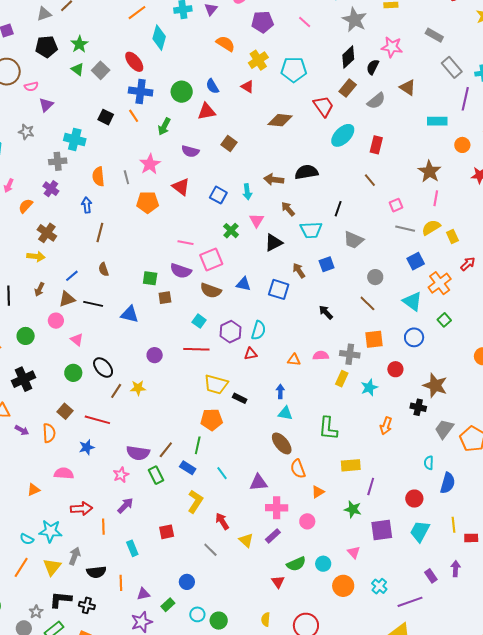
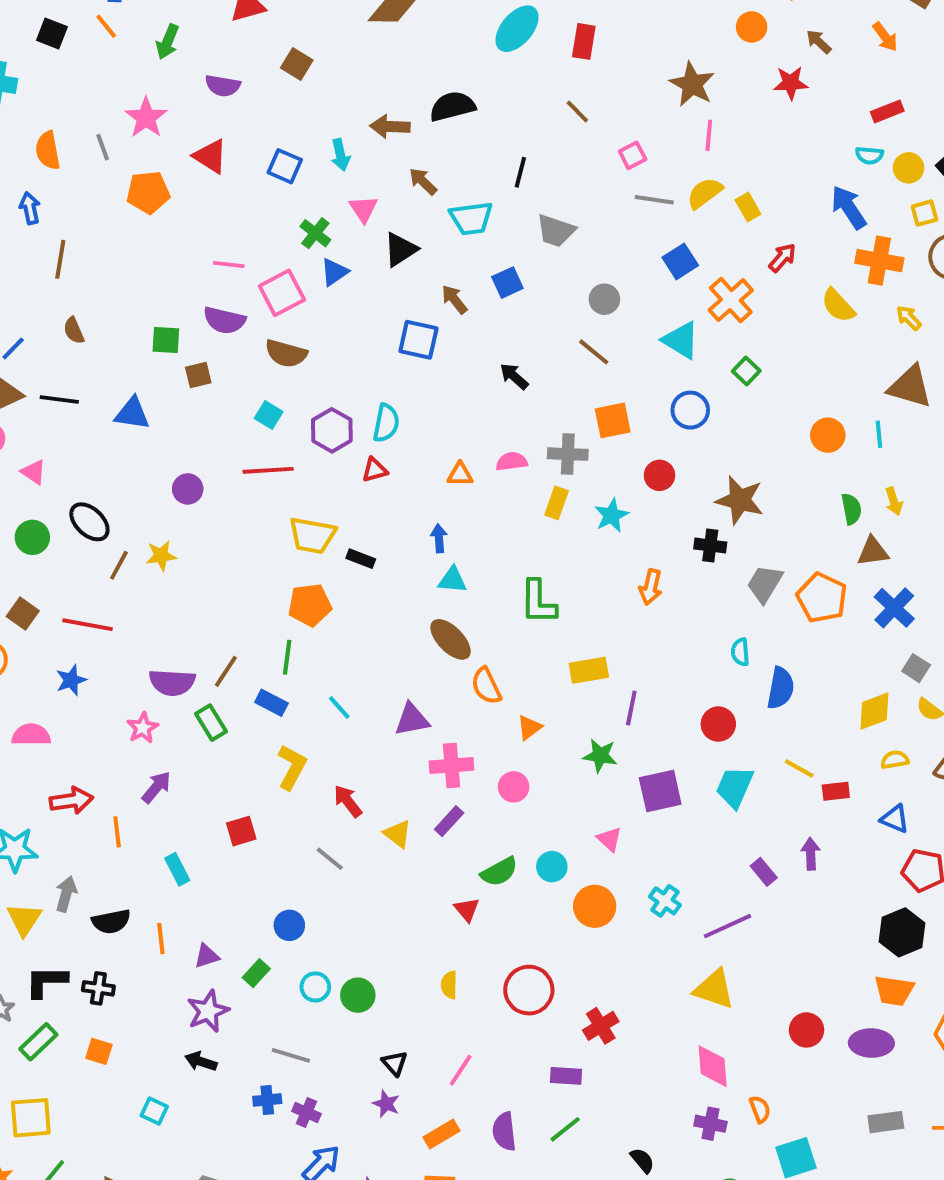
blue triangle: (243, 284) -> (334, 272), moved, turned -42
yellow line: (454, 525) -> (799, 768), turned -49

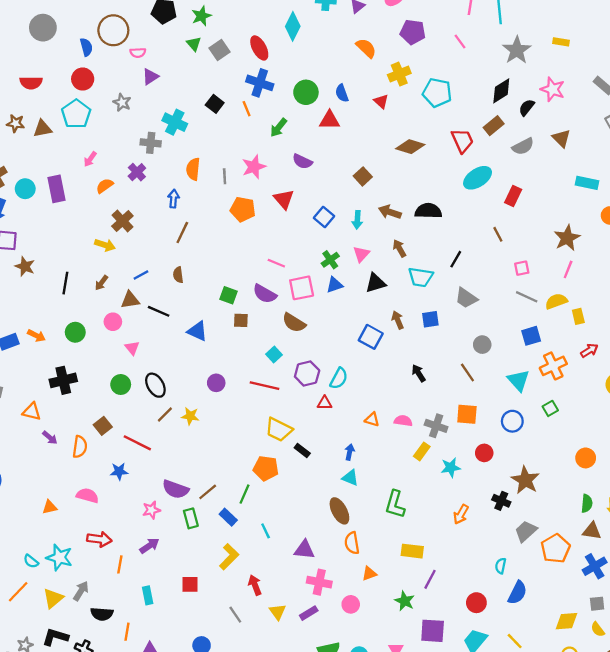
brown square: (297, 64) -> (363, 176), moved
gray square: (916, 668) -> (597, 604), turned 35

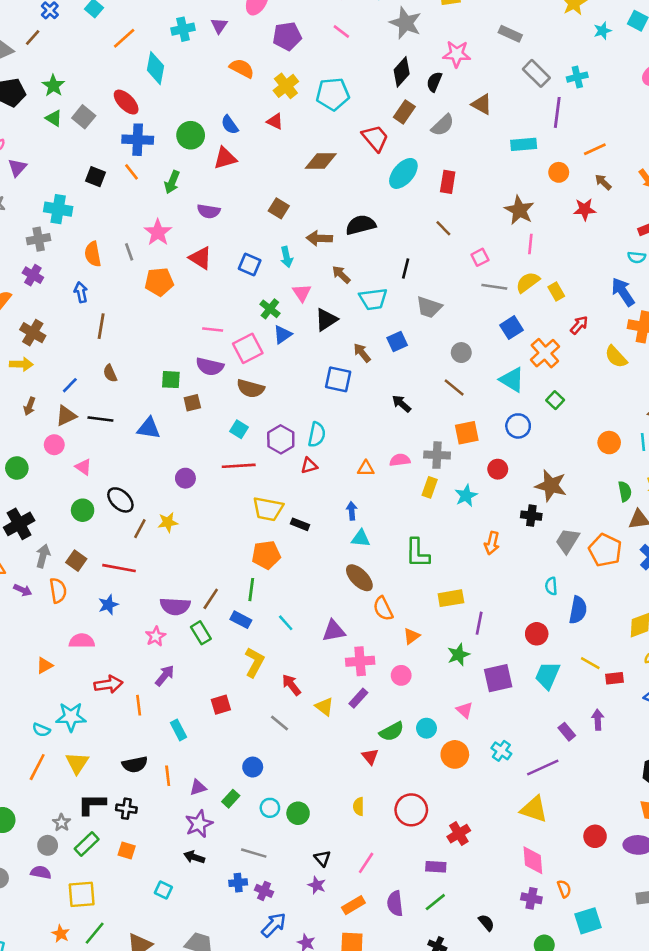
gray arrow: (81, 591) -> (43, 556), moved
green star: (405, 601) -> (458, 655), turned -30

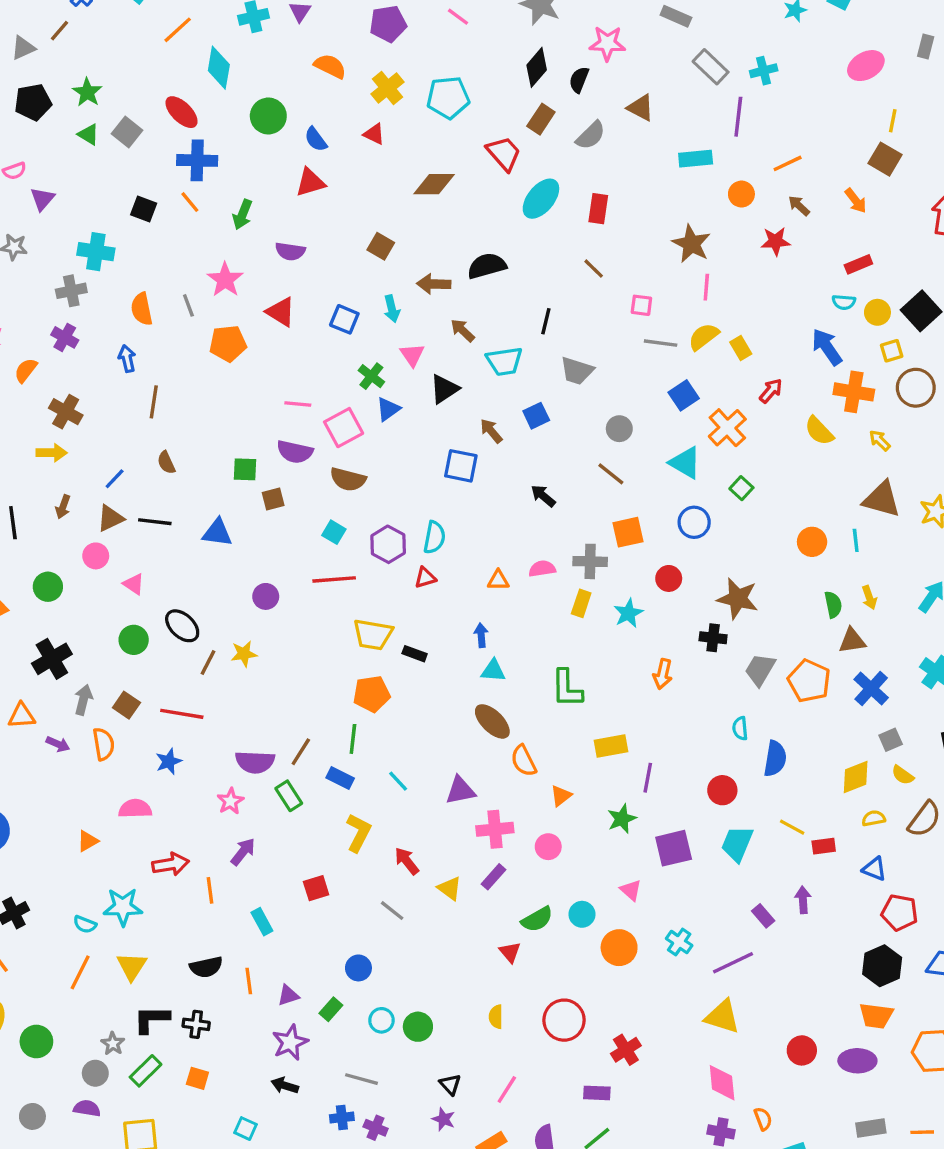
green circle: (191, 135) -> (268, 116), moved
pink square: (480, 257) -> (641, 305), turned 36

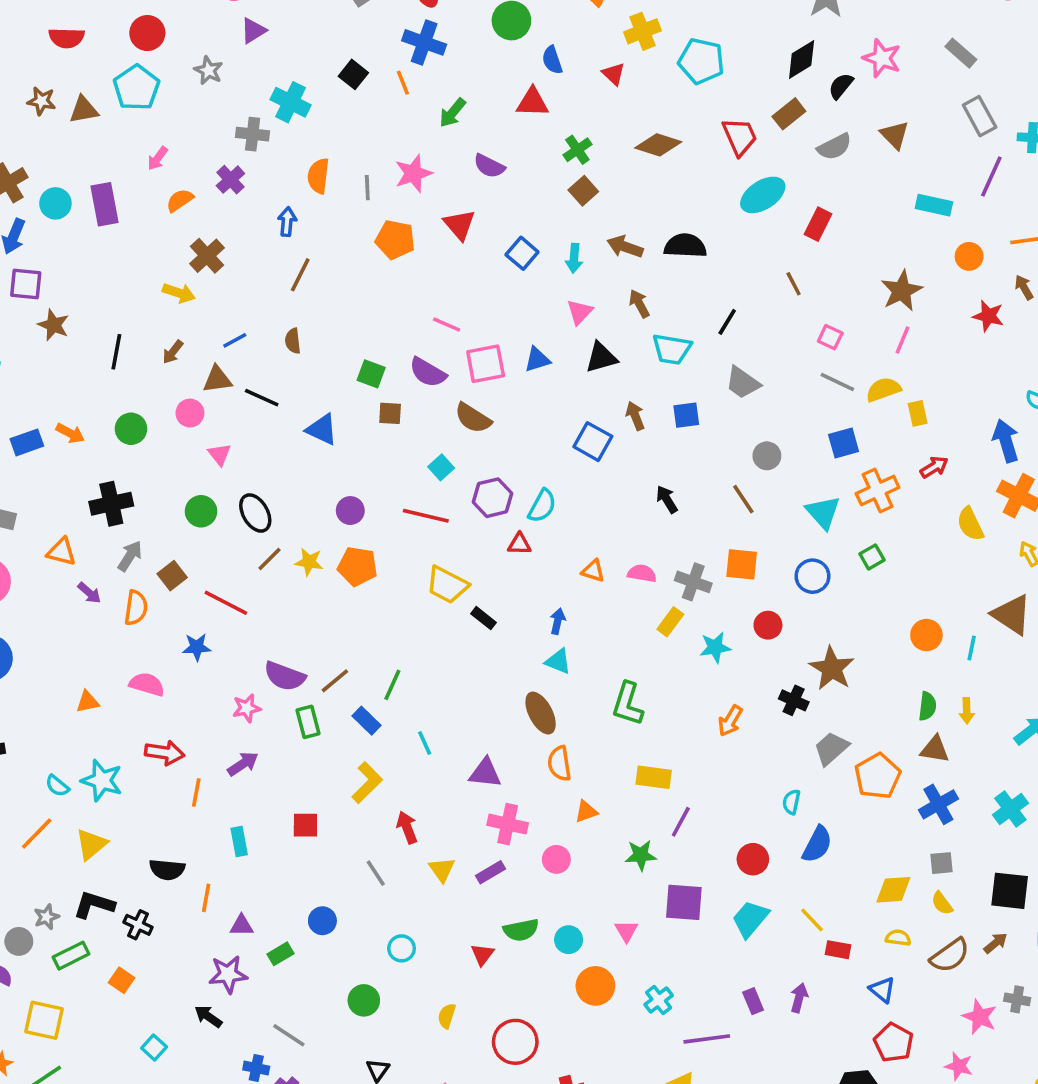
green cross: (371, 376) -> (577, 150), moved
orange pentagon: (372, 694) -> (357, 566), moved
cyan circle: (381, 1020) -> (402, 948), moved

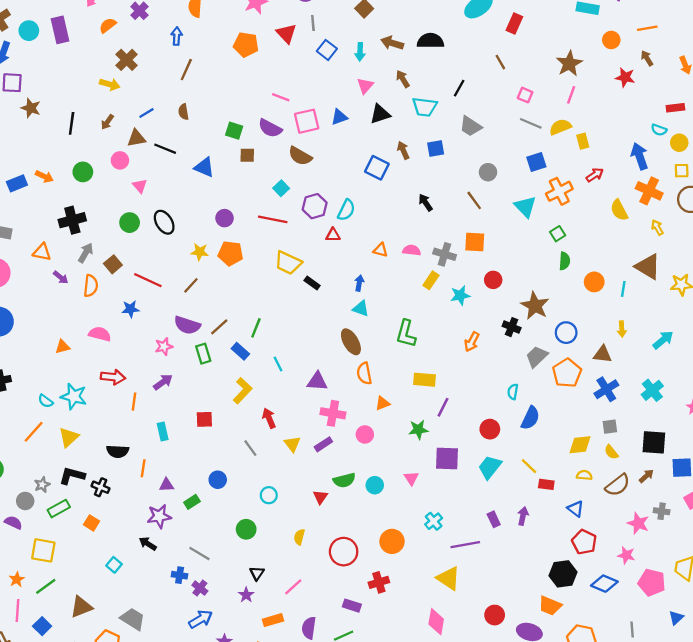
gray line: (367, 188) -> (313, 23), moved
brown line: (269, 559) -> (191, 285), moved
blue circle: (812, 576) -> (566, 333), moved
green semicircle: (927, 706) -> (565, 261), moved
orange circle: (595, 986) -> (392, 541), moved

